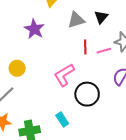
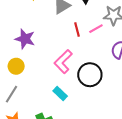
purple star: (34, 29) -> (25, 39), moved
cyan rectangle: (62, 119) -> (60, 94), moved

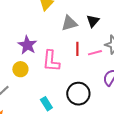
pink L-shape: (63, 62) -> (51, 61), moved, turned -55
yellow circle: (16, 66) -> (20, 69), moved

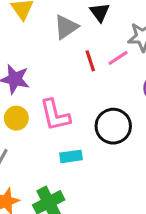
pink L-shape: (51, 61) -> (55, 115), moved
cyan rectangle: (46, 104) -> (71, 156), turned -48

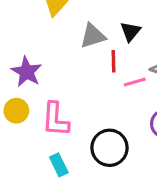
red line: (90, 61) -> (113, 61), moved
cyan rectangle: (71, 156) -> (59, 165), turned 55

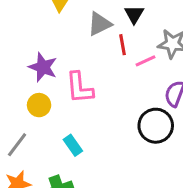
pink L-shape: (55, 119) -> (80, 88), moved
black circle: (109, 148) -> (156, 126), moved
cyan rectangle: (59, 165) -> (73, 145), moved

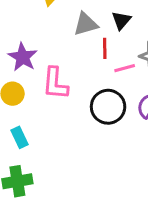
black circle: (156, 126) -> (108, 107), moved
cyan rectangle: (73, 145) -> (20, 137), moved

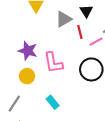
cyan rectangle: (20, 137) -> (53, 102), moved

